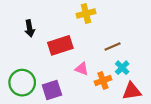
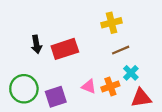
yellow cross: (86, 14) -> (112, 23), moved
black arrow: (30, 28) -> (36, 44), moved
pink triangle: (82, 69) -> (89, 86), moved

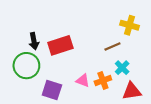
yellow cross: (112, 23) -> (129, 25), moved, turned 30
green circle: (24, 89) -> (26, 66), moved
purple square: (56, 97) -> (52, 90), turned 36

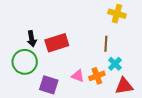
yellow cross: (129, 25) -> (117, 14), moved
brown line: (112, 46) -> (106, 44), turned -63

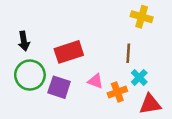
black arrow: (32, 39) -> (24, 41), moved
pink triangle: (78, 76) -> (95, 81), moved
purple square: (49, 85) -> (59, 87), moved

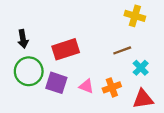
brown line: (128, 53) -> (122, 50), turned 66
cyan cross: (139, 77) -> (141, 68), moved
pink triangle: (95, 81) -> (86, 86), moved

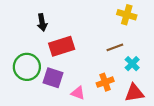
black arrow: (23, 39) -> (42, 22), moved
pink triangle: (86, 86) -> (78, 93), moved

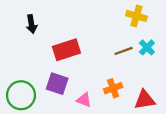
black arrow: (42, 22) -> (31, 24), moved
cyan cross: (132, 64) -> (147, 47), moved
green circle: (27, 67) -> (21, 95), moved

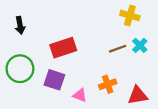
black arrow: (31, 24) -> (20, 25), moved
green circle: (21, 95) -> (20, 69), moved

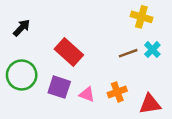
black arrow: (20, 25) -> (22, 28), turned -126
red rectangle: (63, 48) -> (69, 52), turned 60
pink triangle: (80, 95) -> (87, 94), moved

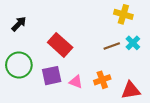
purple square: (59, 87) -> (52, 76), turned -30

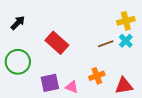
yellow cross: (123, 14) -> (126, 21), moved, turned -30
purple square: (52, 76) -> (50, 83), moved
pink triangle: (76, 82) -> (72, 87), moved

